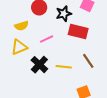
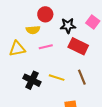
yellow semicircle: (21, 26) -> (33, 30), moved
black cross: (39, 65) -> (32, 80), moved, turned -30

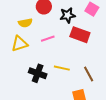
yellow semicircle: (33, 30) -> (25, 23), moved
brown line: (82, 77) -> (89, 74), moved

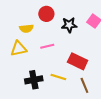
red rectangle: (80, 35) -> (78, 61), moved
black cross: (38, 73) -> (34, 80), turned -36

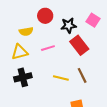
red rectangle: (78, 61) -> (79, 45), moved, turned 30
black cross: (34, 80) -> (23, 77), moved
brown line: (84, 85) -> (82, 75), moved

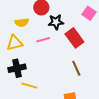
black star: (69, 25) -> (56, 22), moved
yellow line: (61, 78) -> (29, 86), moved

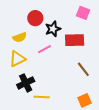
red rectangle: (74, 38) -> (75, 40), turned -42

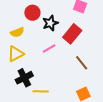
red rectangle: (75, 40) -> (72, 34), turned -48
pink line: (44, 49) -> (49, 49), moved

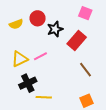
yellow semicircle: (17, 32) -> (16, 24), moved
pink line: (49, 49) -> (40, 56), moved

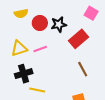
red circle: (38, 18) -> (40, 23), moved

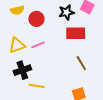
black star: (59, 24) -> (66, 12), moved
red rectangle: (78, 39) -> (76, 33), turned 42

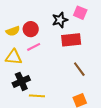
yellow semicircle: (17, 10) -> (13, 31), moved
yellow triangle: (17, 45) -> (14, 57), turned 30
pink line: (38, 45) -> (34, 47), moved

